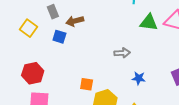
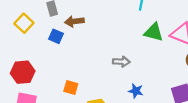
orange square: (87, 84) -> (71, 87), moved

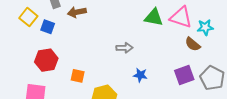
blue square: (56, 36) -> (48, 27), moved
red hexagon: (23, 72) -> (46, 60), moved

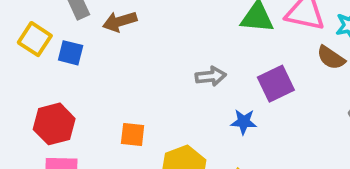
red hexagon: (46, 60) -> (54, 124), moved
purple square: (184, 75) -> (276, 84), moved

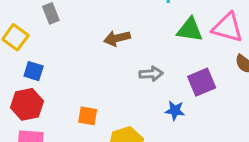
brown arrow: (120, 22) -> (117, 38), moved
blue square: (71, 53) -> (34, 71), moved

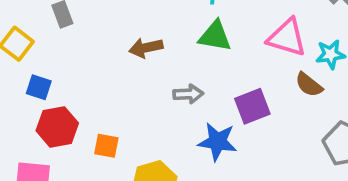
green triangle: (190, 30) -> (215, 36), moved
red hexagon: (27, 104) -> (57, 127), moved
blue star: (175, 111) -> (217, 142), size x1.5

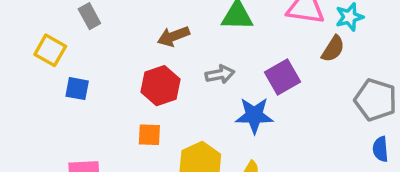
brown semicircle: (309, 85) -> (333, 49), turned -88
red hexagon: (57, 127) -> (160, 86), moved

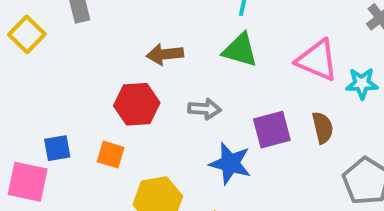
brown semicircle: (333, 49) -> (323, 128), moved, turned -60
blue square: (77, 89) -> (57, 148), moved, turned -35

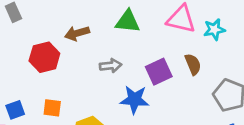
red hexagon: (137, 104) -> (44, 57), moved

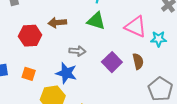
purple square: (159, 72) -> (112, 62), turned -30
blue star: (135, 100) -> (66, 73), moved

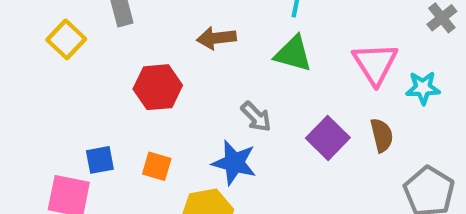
brown arrow: (57, 23) -> (216, 38), moved
pink triangle: (136, 27) -> (375, 64), turned 35
gray arrow: (77, 51) -> (256, 117), turned 42

